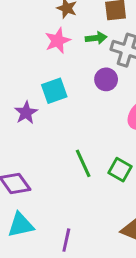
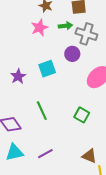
cyan square: (54, 91) -> (47, 69), moved
green line: (83, 163) -> (42, 111), moved
purple line: (66, 240) -> (45, 154), moved, turned 49

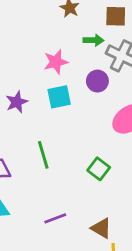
pink star: (40, 28) -> (56, 62), moved
purple line: (45, 154) -> (55, 218), moved

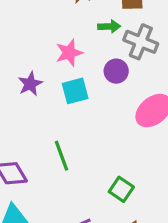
purple star: (17, 102) -> (30, 84), moved
green square: (99, 169) -> (121, 189), moved

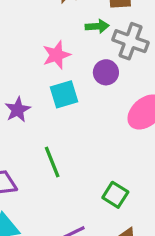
purple star: (30, 84) -> (18, 110), moved

